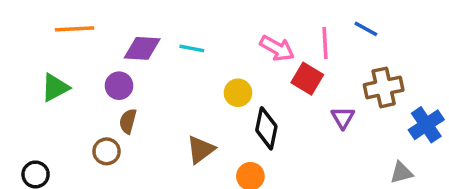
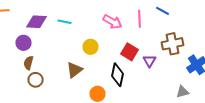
red square: (307, 79) -> (130, 52), moved
black diamond: (266, 128) -> (118, 75), moved
brown triangle: (201, 150) -> (74, 70), moved
brown circle: (107, 151) -> (36, 80), moved

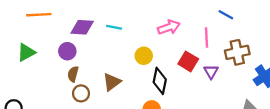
pink line: (140, 19) -> (206, 38), moved
pink arrow: (112, 22) -> (169, 27), turned -48
brown triangle: (74, 70) -> (112, 82), moved
black diamond: (118, 75) -> (160, 81), moved

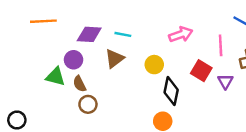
green triangle: (26, 52) -> (55, 77), moved, turned 42
brown semicircle: (73, 74) -> (80, 84), turned -42
brown triangle: (112, 82) -> (114, 59), moved

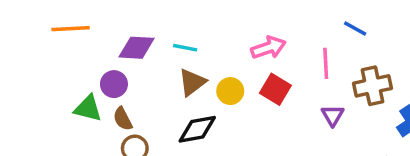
brown triangle: (114, 59) -> (192, 82), moved
red square: (201, 71) -> (275, 89), moved
black diamond: (171, 91) -> (197, 129), moved, turned 68

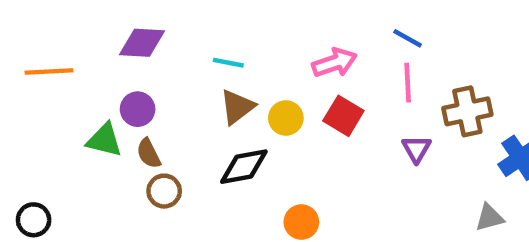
orange line: (71, 29) -> (49, 72), moved
blue line: (355, 29) -> (408, 38), moved
purple diamond: (137, 48) -> (142, 43), moved

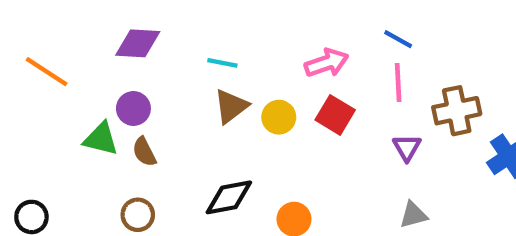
orange line: (49, 72) -> (47, 72), turned 36
black diamond: (244, 167) -> (229, 197), moved
brown circle: (164, 191) -> (138, 215), moved
gray triangle: (489, 218) -> (413, 215), moved

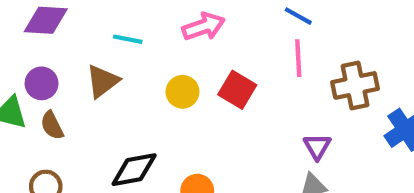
pink arrow: (327, 63) -> (204, 27), moved
brown triangle: (231, 106) -> (103, 81), moved
purple triangle: (407, 148) -> (317, 146), moved

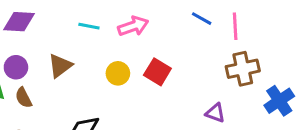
cyan line: (128, 39) -> (89, 26), moved
pink line: (298, 58) -> (235, 26), moved
purple triangle: (317, 146) -> (215, 113), turned -40

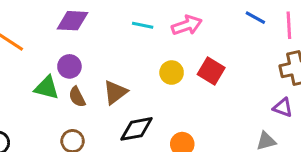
brown triangle: (60, 66) -> (115, 92), moved
purple triangle: (215, 113) -> (283, 108), moved

